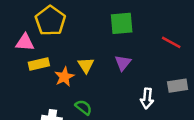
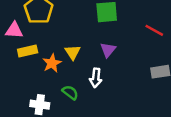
white arrow: (147, 98) -> (96, 78), moved

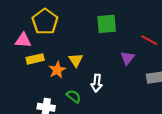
purple triangle: (108, 50) -> (127, 58), moved

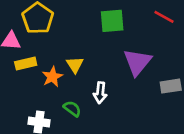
red line: (149, 40) -> (164, 17), moved
purple triangle: (127, 58) -> (137, 62), size x1.6

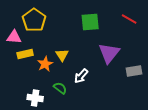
white arrow: (100, 93) -> (81, 76), turned 35

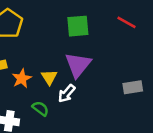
purple triangle: (109, 53) -> (78, 65), moved
yellow triangle: (62, 55) -> (49, 77), moved

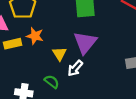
orange star: (22, 79) -> (35, 36), moved, turned -30

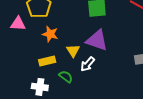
purple triangle: (85, 43) -> (97, 40), turned -50
yellow rectangle: (13, 44) -> (47, 61), moved

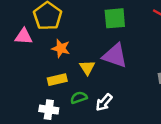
white arrow: (88, 64) -> (104, 102), moved
green semicircle: (66, 77) -> (79, 98), turned -56

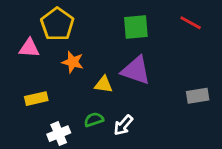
yellow triangle: (87, 68) -> (104, 85), turned -49
yellow rectangle: (57, 80) -> (36, 99), moved
white cross: (49, 110) -> (59, 134), turned -30

